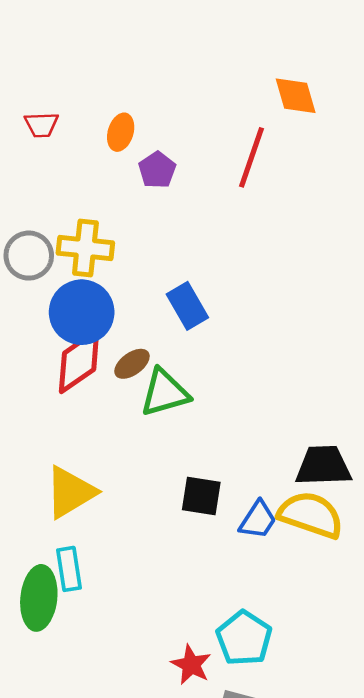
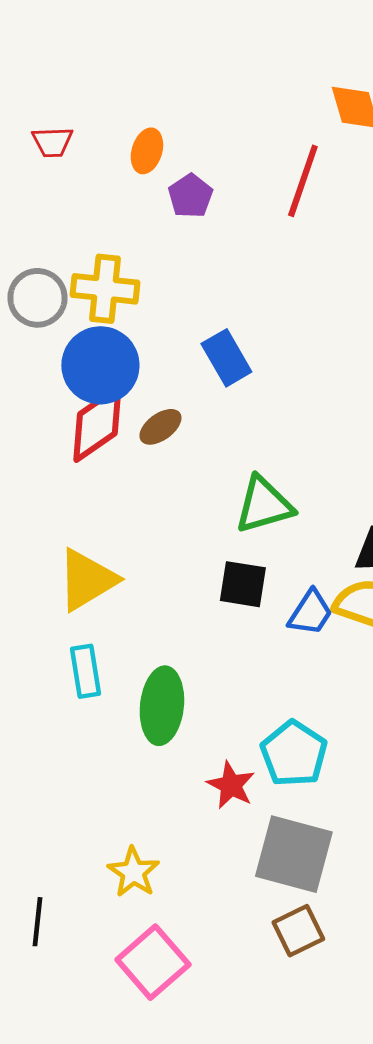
green triangle: (165, 393) -> (264, 505), moved
green ellipse: (39, 598) -> (162, 706), moved

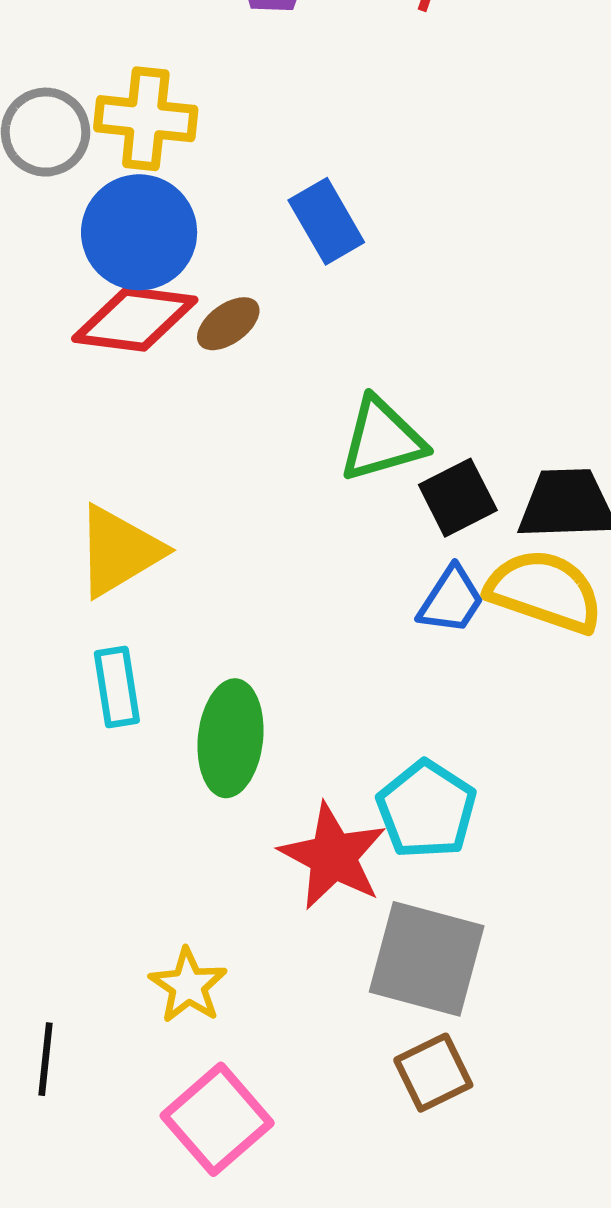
red diamond: (97, 424) -> (135, 319), turned 42
black square: (243, 584) -> (458, 498), moved, turned -36
red star: (231, 785) -> (333, 856), size x1.5

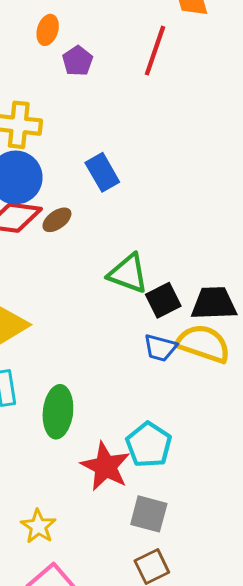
green triangle: (382, 440) -> (128, 273), turned 36
blue trapezoid: (451, 600) -> (160, 348), turned 72
gray square: (427, 959) -> (149, 514), size x0.7

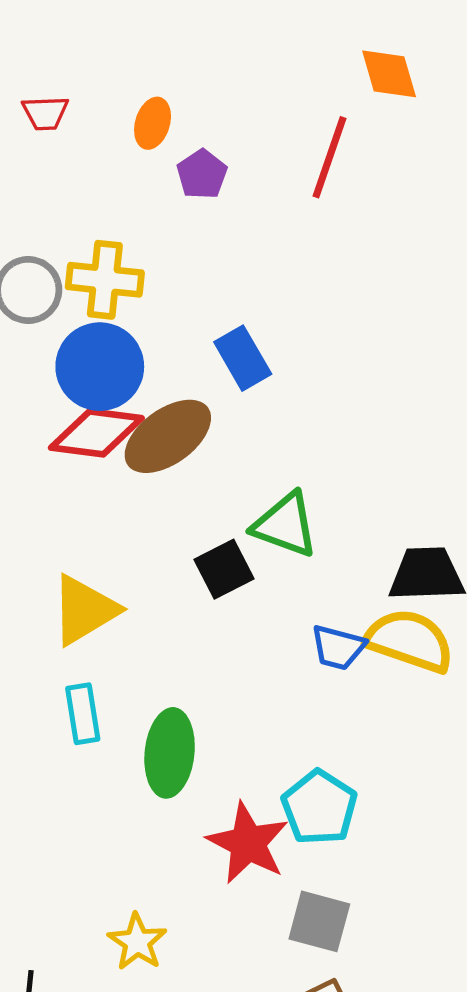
brown ellipse: (57, 220) -> (168, 436), size x1.8
black square: (163, 300) -> (224, 569), moved

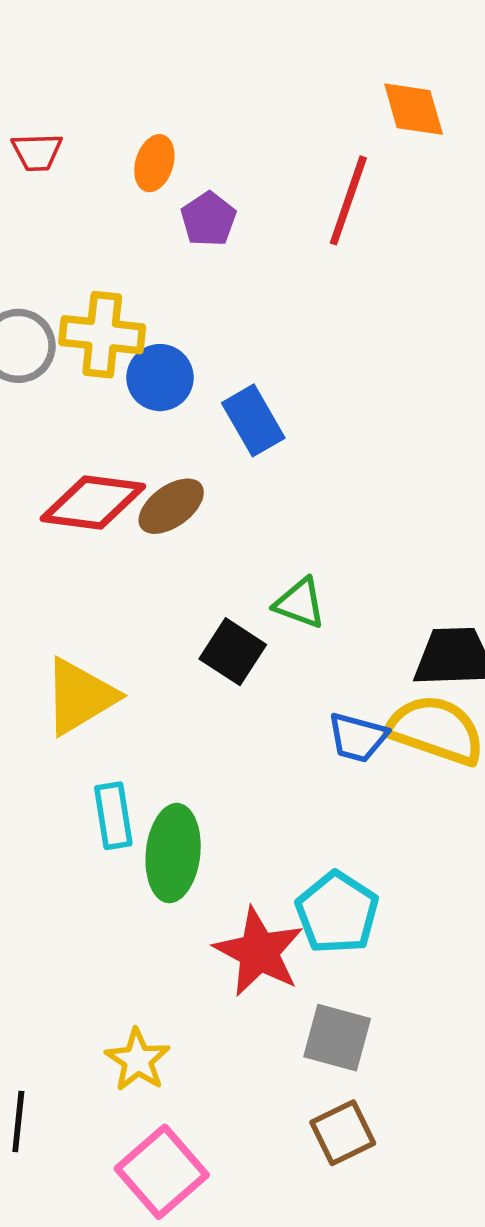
blue circle: (100, 367) -> (160, 378), moved, size x0.7
brown ellipse: (168, 436) -> (171, 506), size x0.7
green triangle: (285, 525) -> (300, 603), size x0.7
black square: (224, 569) -> (233, 652), turned -30
cyan rectangle: (83, 714) -> (113, 816), moved

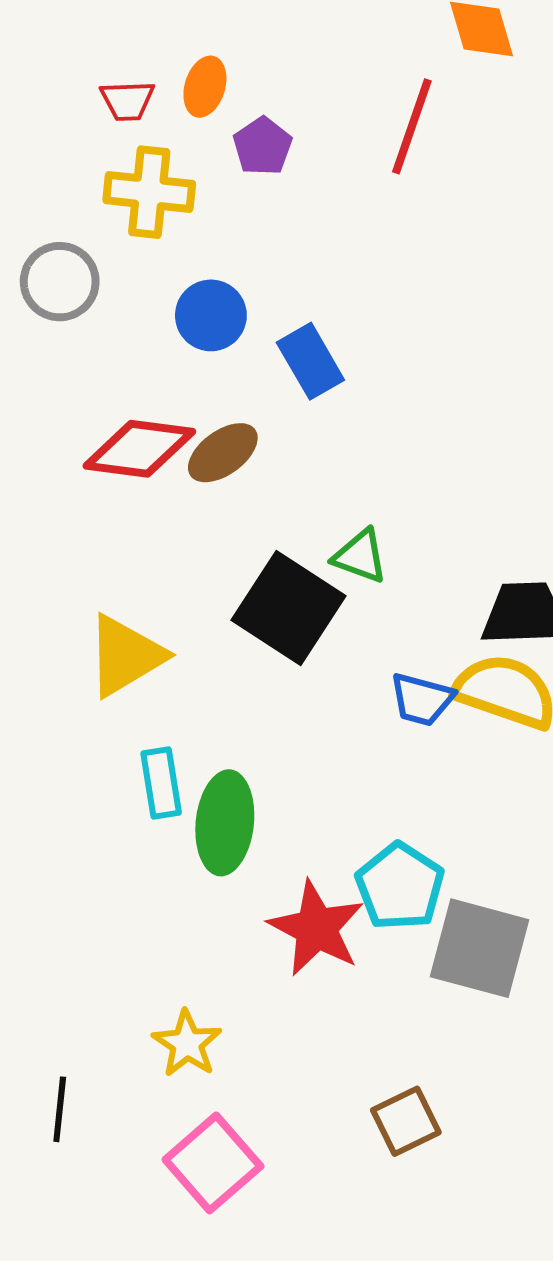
red trapezoid: (37, 152) -> (127, 101), moved
yellow cross: (102, 335) -> (149, 192), moved
black square: (233, 652) -> (288, 608), size x1.6
gray square: (337, 1038) -> (480, 948), moved, size x1.4

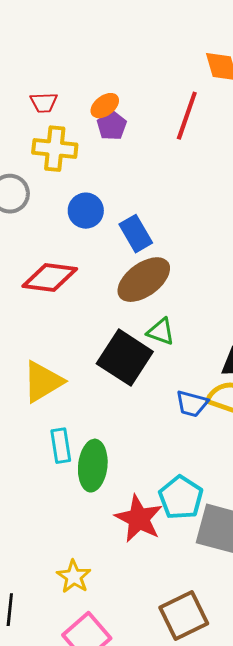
orange ellipse: (205, 87) -> (105, 106), moved, turned 36
brown ellipse: (223, 453) -> (144, 280), moved, size x1.5
brown square: (406, 1121) -> (184, 616), size x1.4

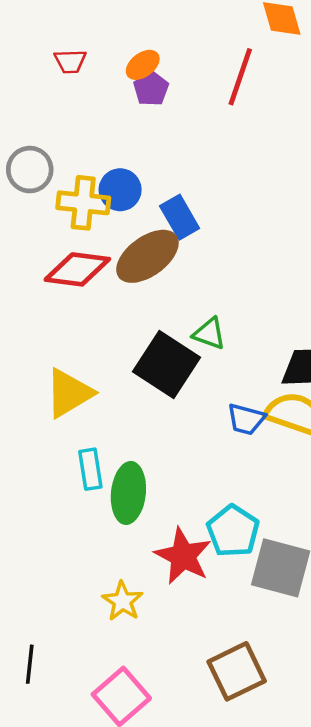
yellow cross: (55, 149) -> (83, 203), moved
brown ellipse: (144, 280) -> (147, 256), moved
yellow star: (74, 577) -> (122, 601), moved

